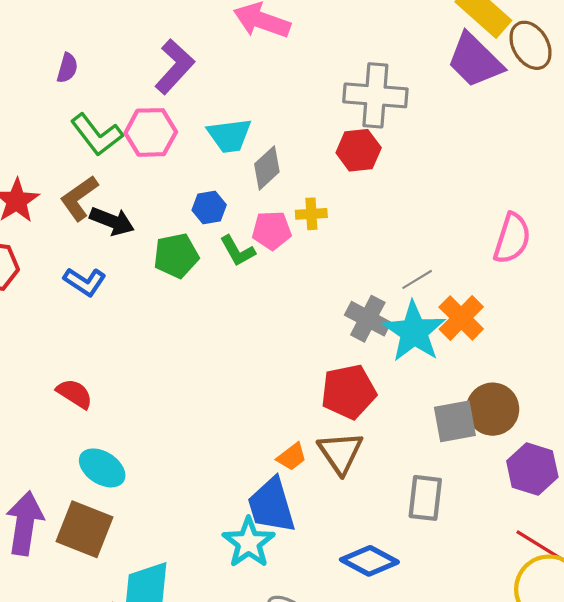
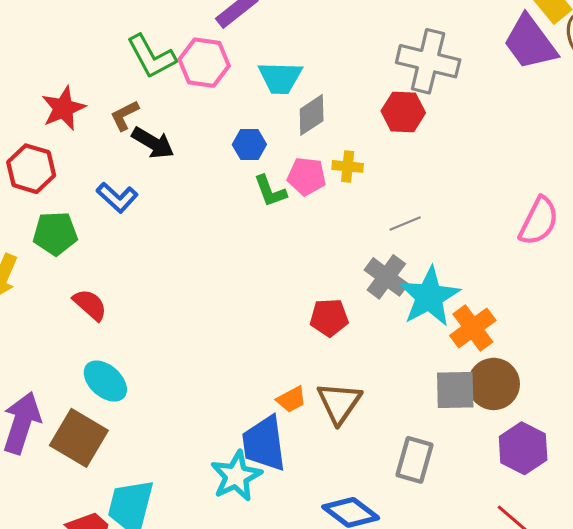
brown L-shape: (79, 198) -> (125, 115), size x0.7
green pentagon: (176, 256) -> (55, 233), moved
gray line: (417, 279) -> (405, 223), moved
orange cross: (461, 318) -> (473, 328), moved
red pentagon: (349, 392) -> (329, 318), moved, size x0.7

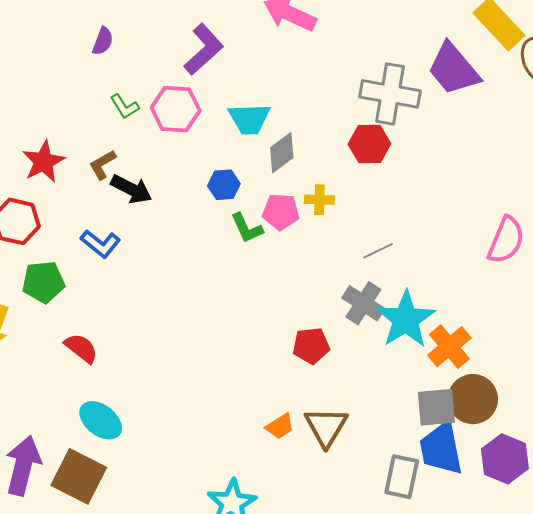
purple trapezoid: (530, 43) -> (453, 69), moved
green L-shape: (151, 56) -> (125, 107), size x0.6
blue trapezoid: (264, 444) -> (441, 449), moved

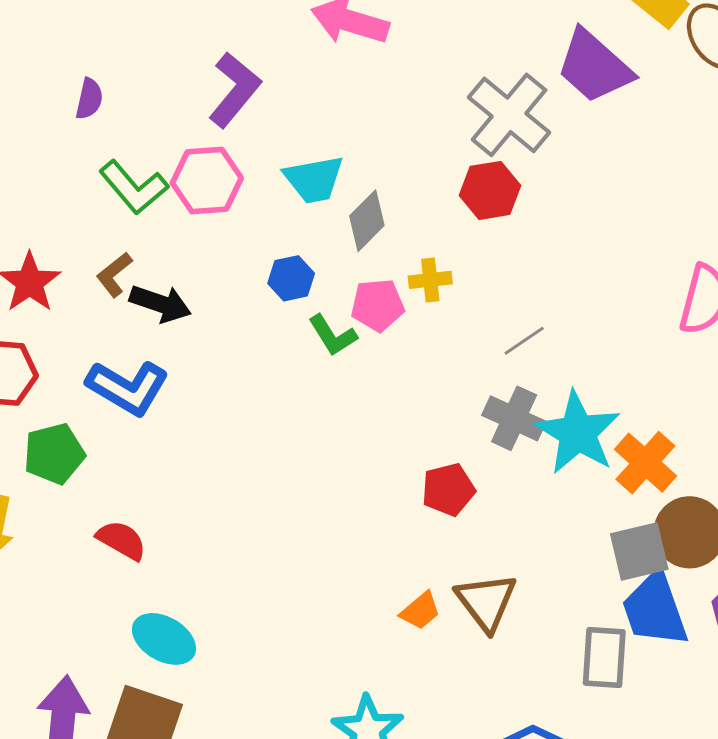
gray cross: (390, 94) -> (509, 115), turned 38
green L-shape: (125, 107) -> (134, 187), size x1.6
blue L-shape: (101, 244) -> (128, 388), size x1.4

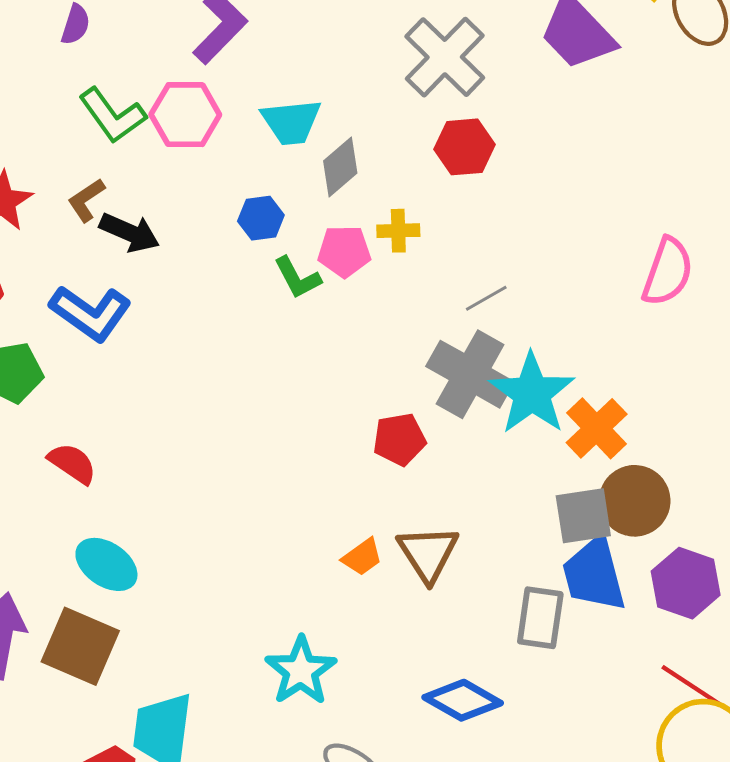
gray cross: (509, 115) -> (445, 57), moved
gray cross: (514, 418) -> (470, 374), size x1.4

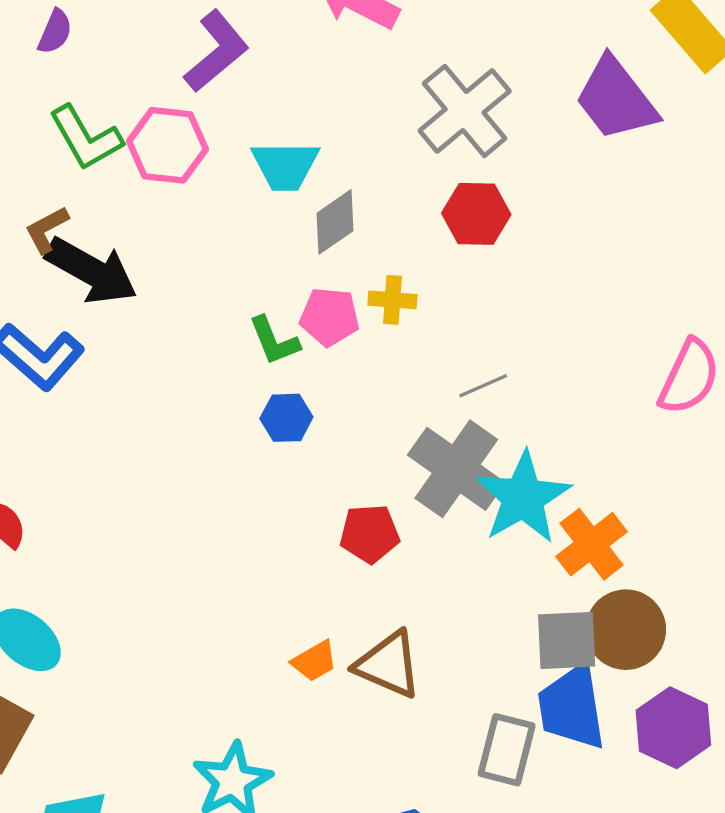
blue hexagon: (261, 218) -> (286, 418), moved
black arrow: (130, 232) -> (91, 271), size x1.4
brown triangle: (428, 553) -> (388, 665), turned -40

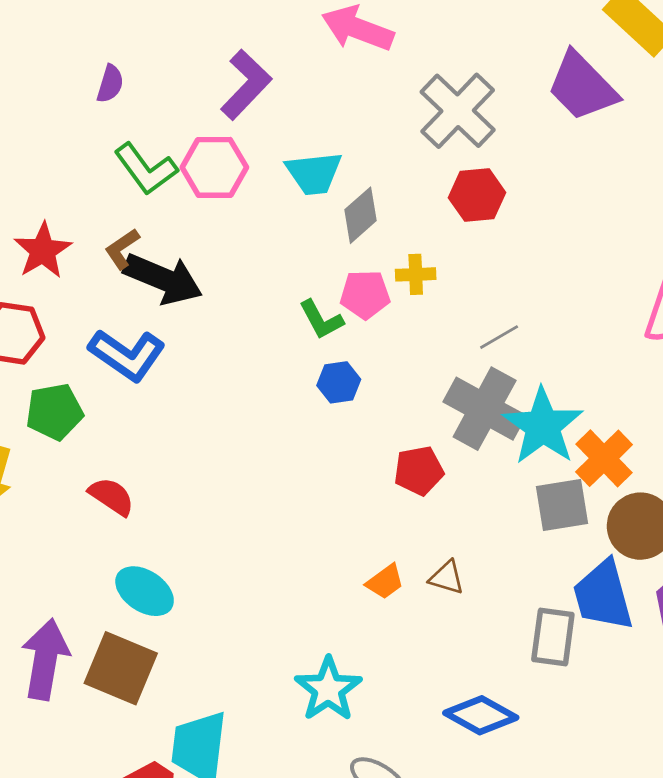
gray square: (567, 640) -> (562, 505), moved
brown triangle: (388, 665) -> (447, 578), size x0.6

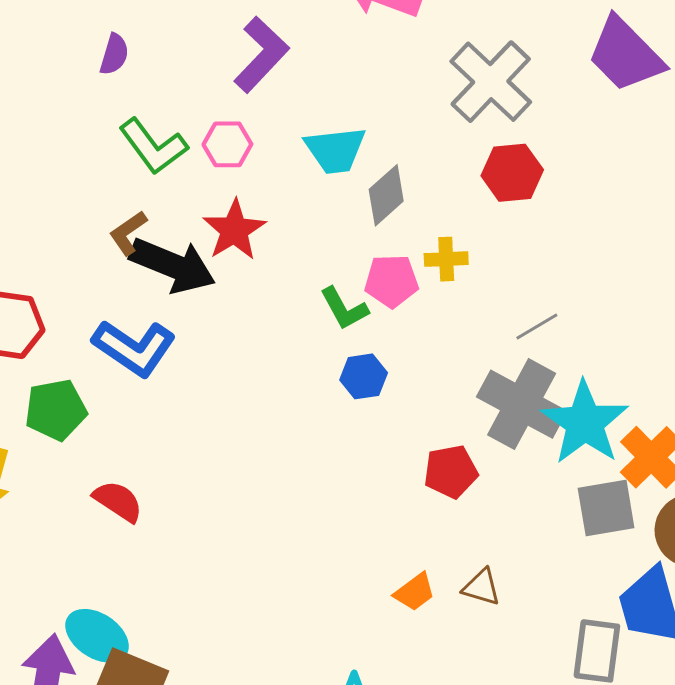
pink hexagon: (214, 167) -> (227, 144), size x0.7
red star: (43, 251) -> (234, 230), moved
cyan ellipse: (145, 591) -> (97, 636), moved

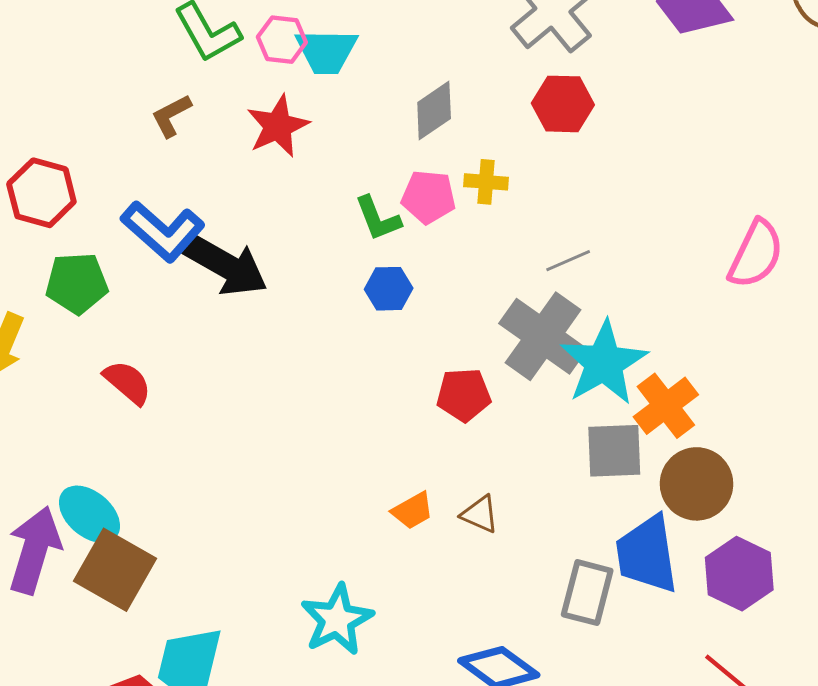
cyan trapezoid: (335, 150) -> (326, 51), moved
black arrow: (173, 265) -> (226, 265), moved

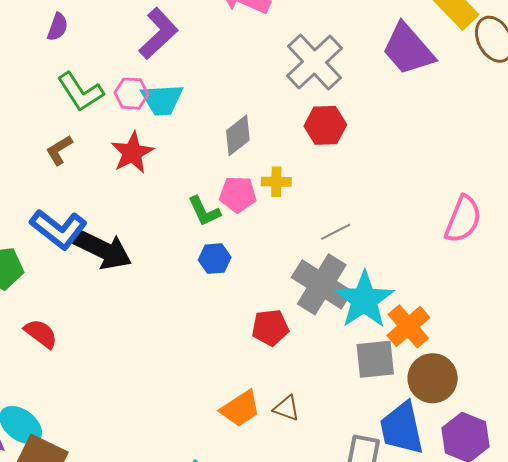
orange trapezoid: (413, 511) -> (240, 409), size x1.4

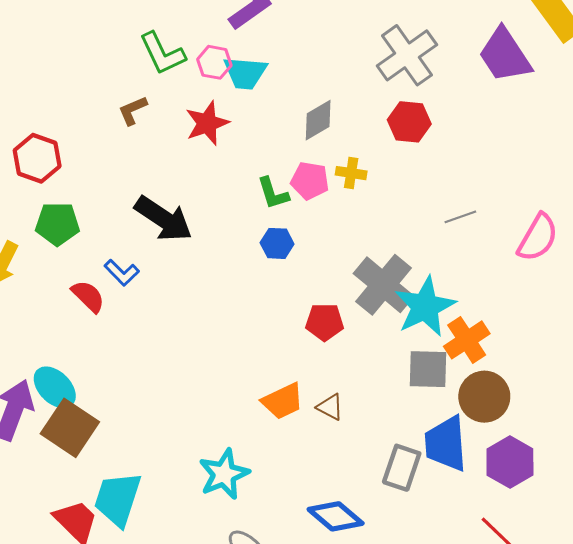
blue L-shape: (59, 229) -> (122, 273), moved, size x0.6
gray line: (336, 232) -> (460, 217), moved

